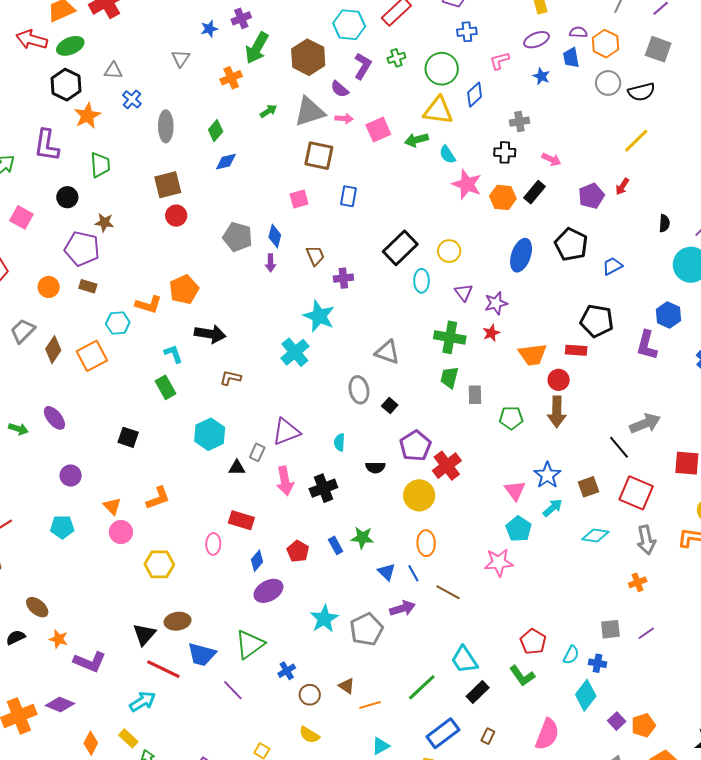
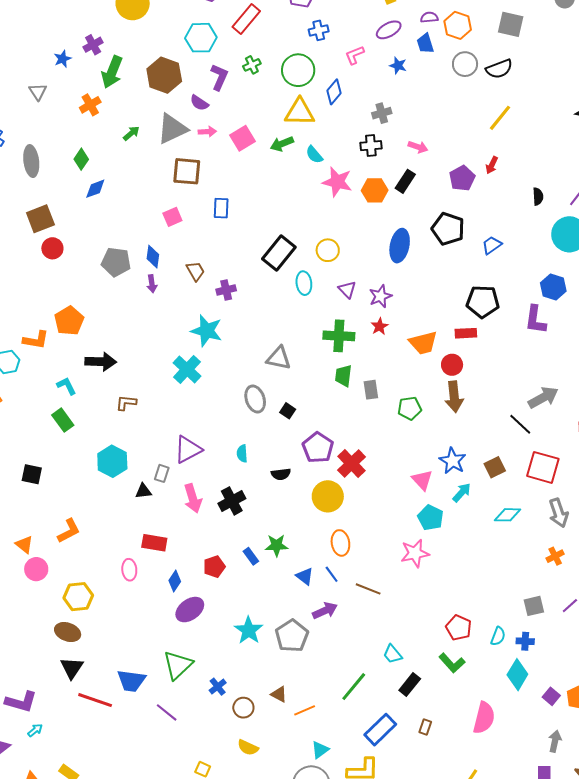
red pentagon: (298, 551) -> (214, 567), turned 30
brown ellipse: (178, 621) -> (68, 632), moved, turned 35
cyan trapezoid: (464, 660) -> (393, 654), size x0.7
cyan arrow: (143, 701) -> (35, 730), moved, size x0.6

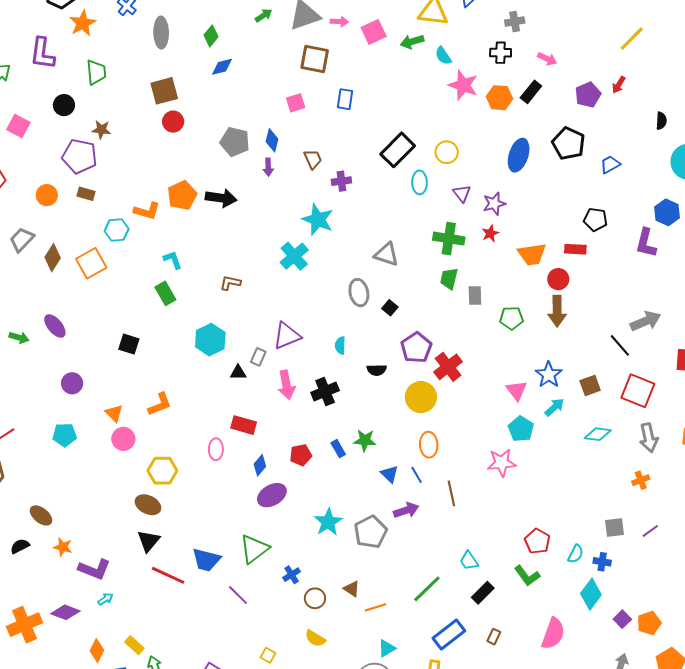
black pentagon: (483, 302) -> (595, 219), size x0.7
black arrow: (101, 362) -> (221, 198), moved
brown line: (368, 589) -> (451, 493), turned 50

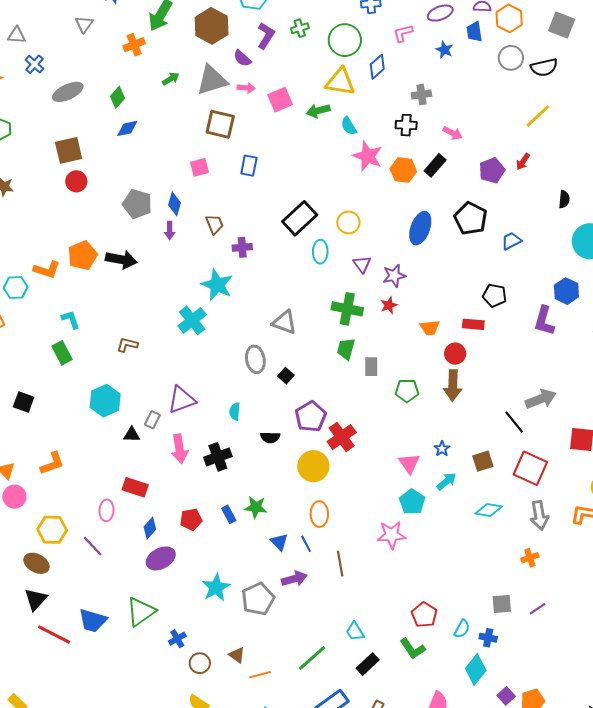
gray ellipse: (161, 33) -> (68, 92), turned 64
orange trapezoid: (532, 254) -> (430, 328), size x0.7
blue star: (549, 375) -> (442, 449), size x0.6
purple line: (238, 595) -> (93, 546), moved

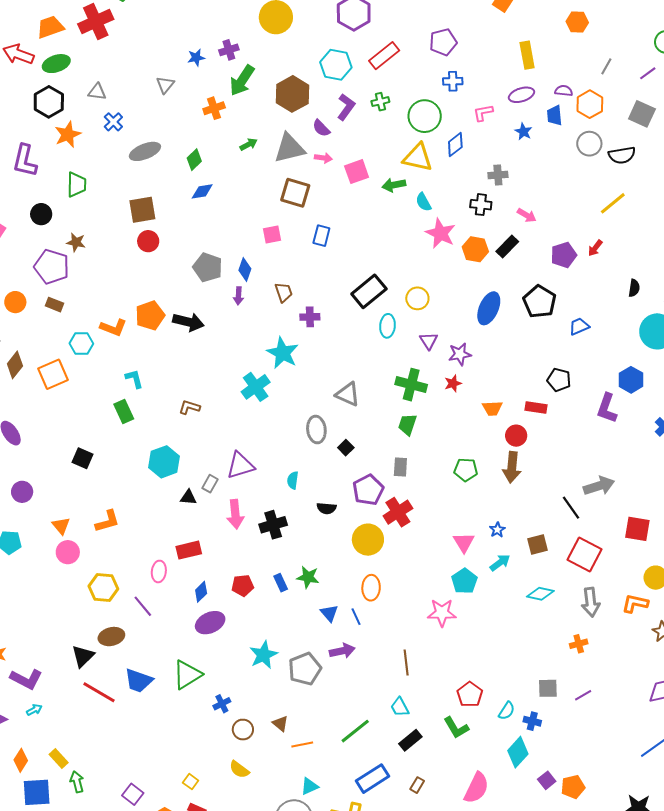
gray rectangle: (371, 367) -> (400, 467), moved
red rectangle: (135, 487) -> (189, 550), turned -35
brown ellipse: (36, 563) -> (111, 637), moved, turned -45
brown line: (340, 564) -> (406, 663), moved

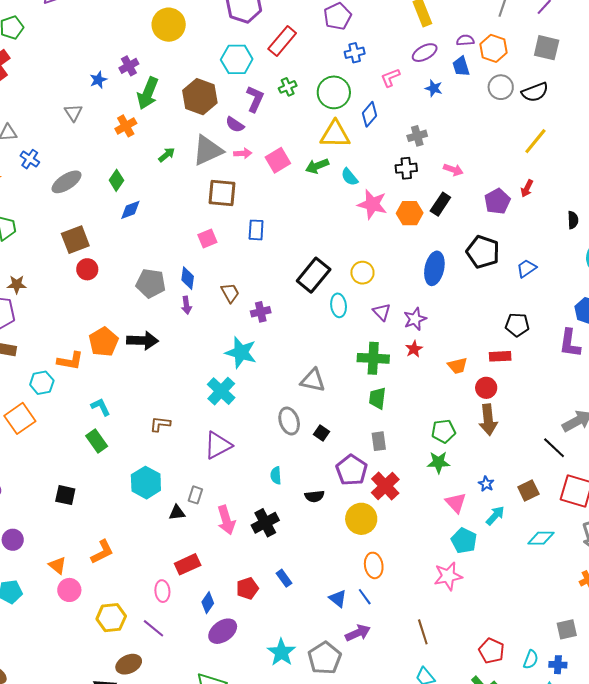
purple triangle: (240, 465) -> (218, 445), moved
green star: (308, 577) -> (438, 462), moved

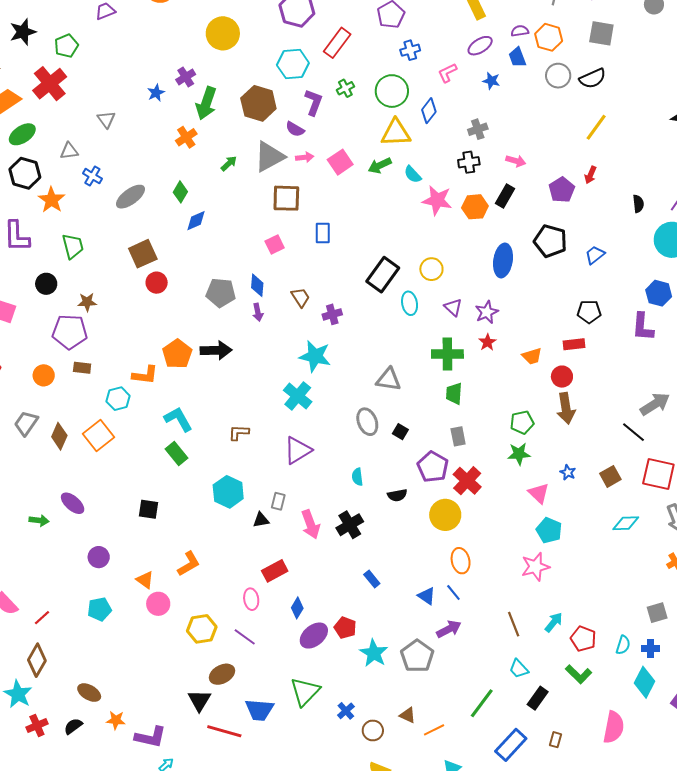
gray triangle: (73, 113) -> (106, 120), moved
cyan L-shape: (101, 407) -> (178, 419), size x1.4
cyan arrow: (495, 516) -> (554, 622), moved
red pentagon: (247, 588) -> (345, 628), moved, turned -30

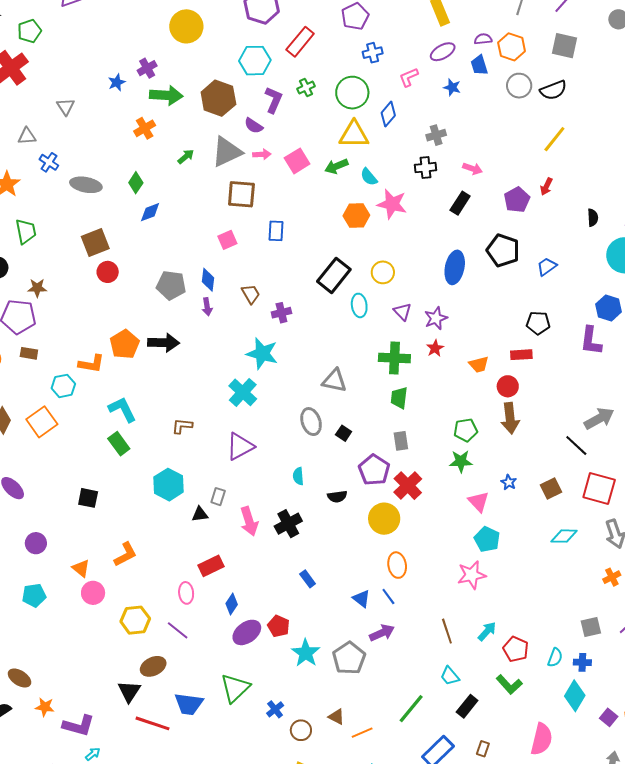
green arrow: (206, 103) -> (166, 95), turned -108
gray ellipse: (131, 197) -> (86, 185), turned 44
orange hexagon: (475, 207) -> (356, 215), moved

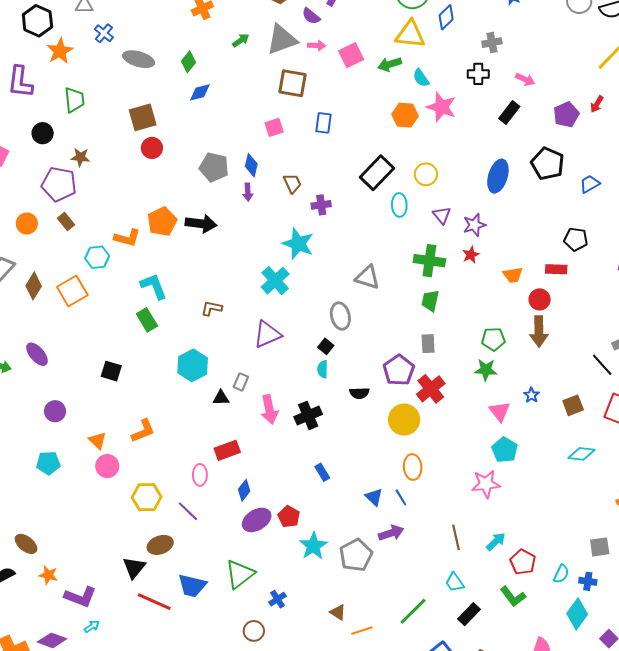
brown rectangle: (29, 353) -> (66, 222), turned 36
black square: (344, 433) -> (326, 346), moved
brown circle: (301, 730) -> (254, 631), moved

